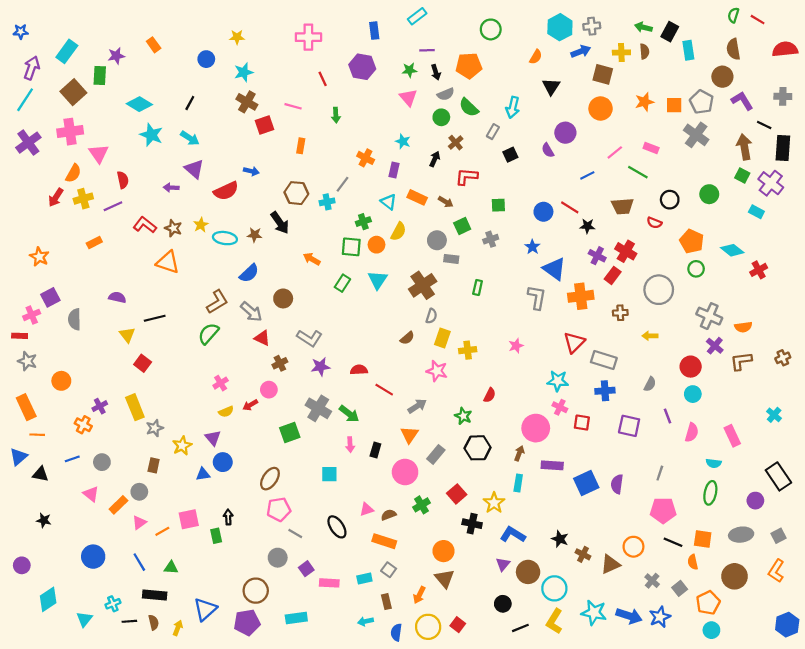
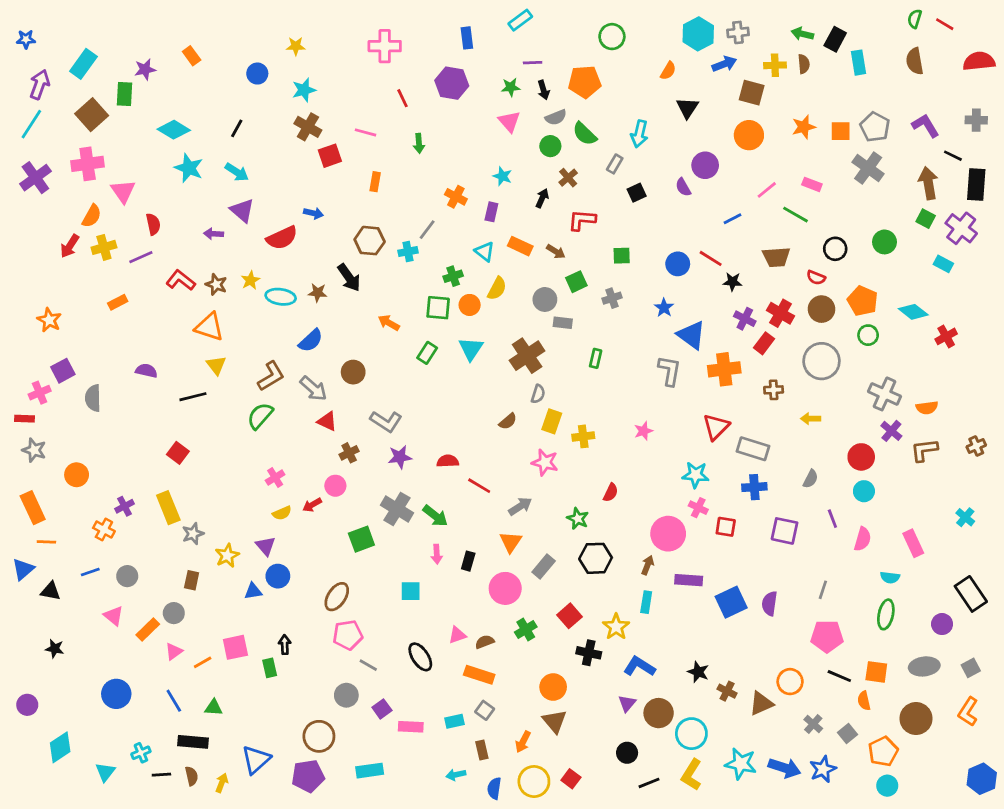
brown circle: (722, 77) -> (822, 309), moved
yellow triangle: (127, 335) -> (216, 365), moved

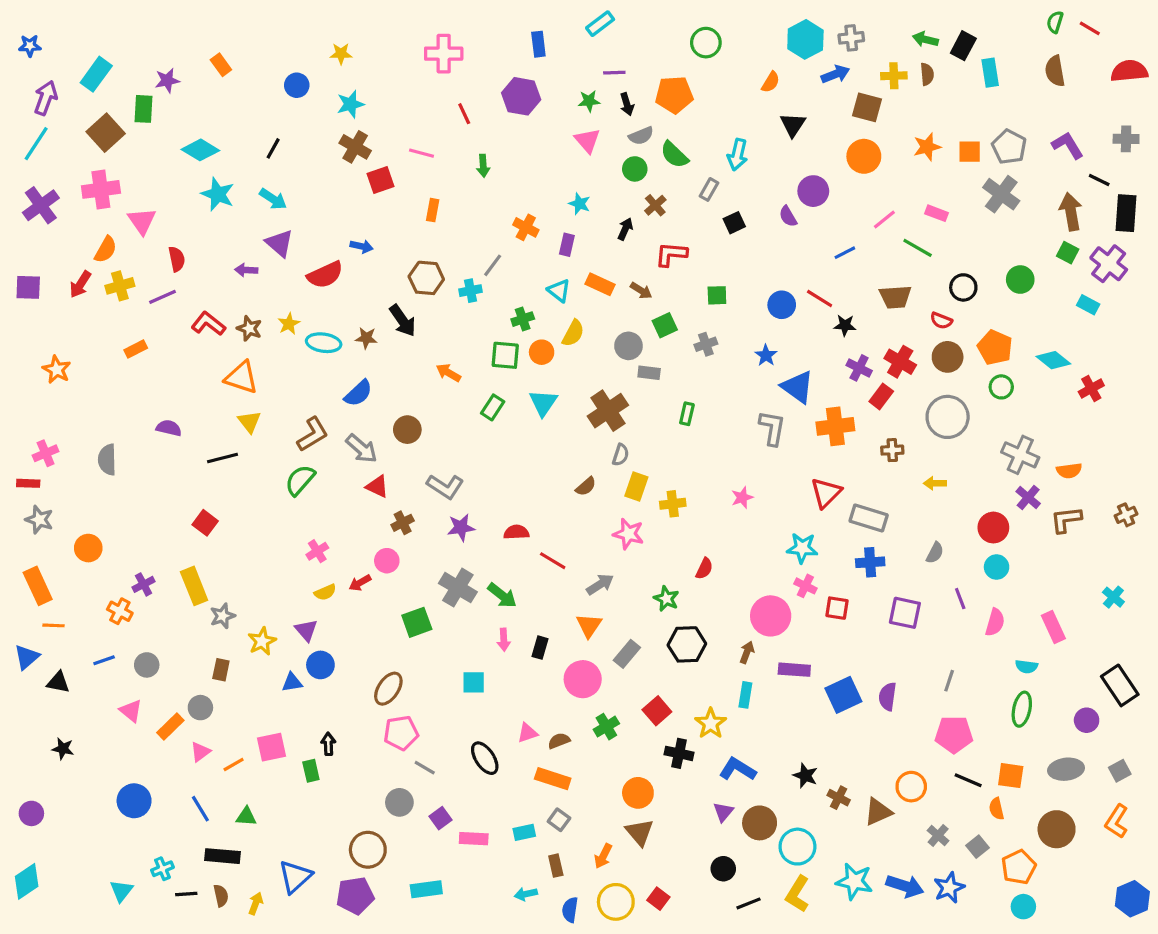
purple square: (63, 371) -> (28, 287), moved, turned 30
cyan diamond: (60, 747) -> (27, 881), moved

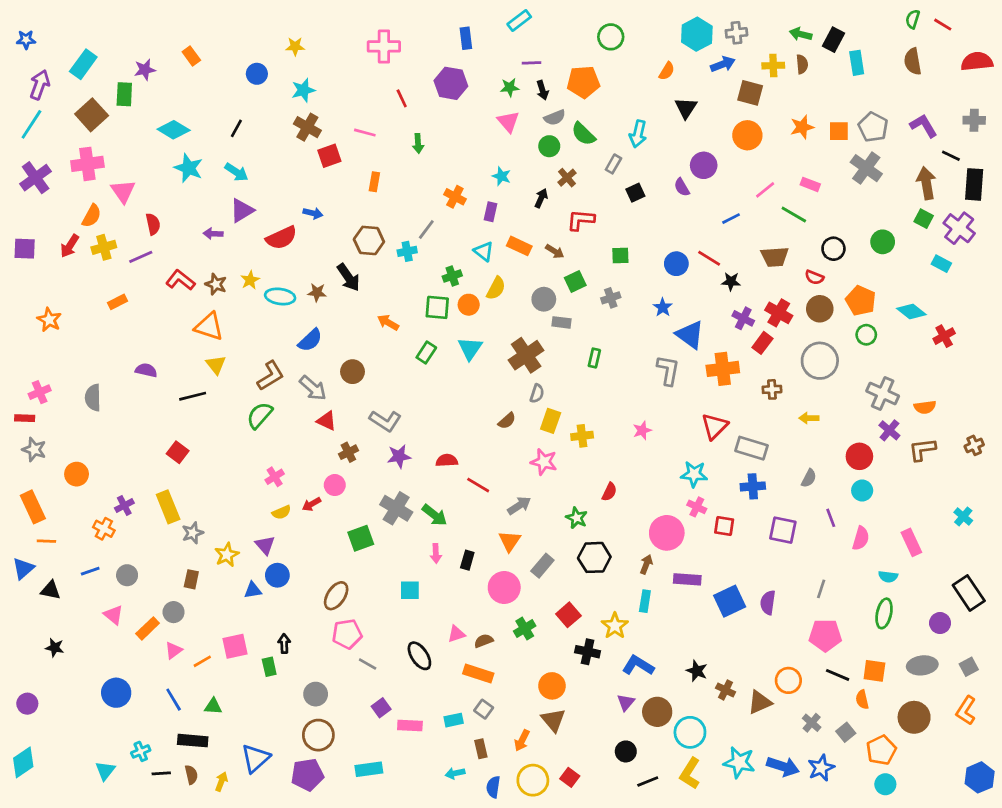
purple triangle: (279, 243) -> (242, 210), turned 48
gray circle: (399, 802) -> (316, 694), moved

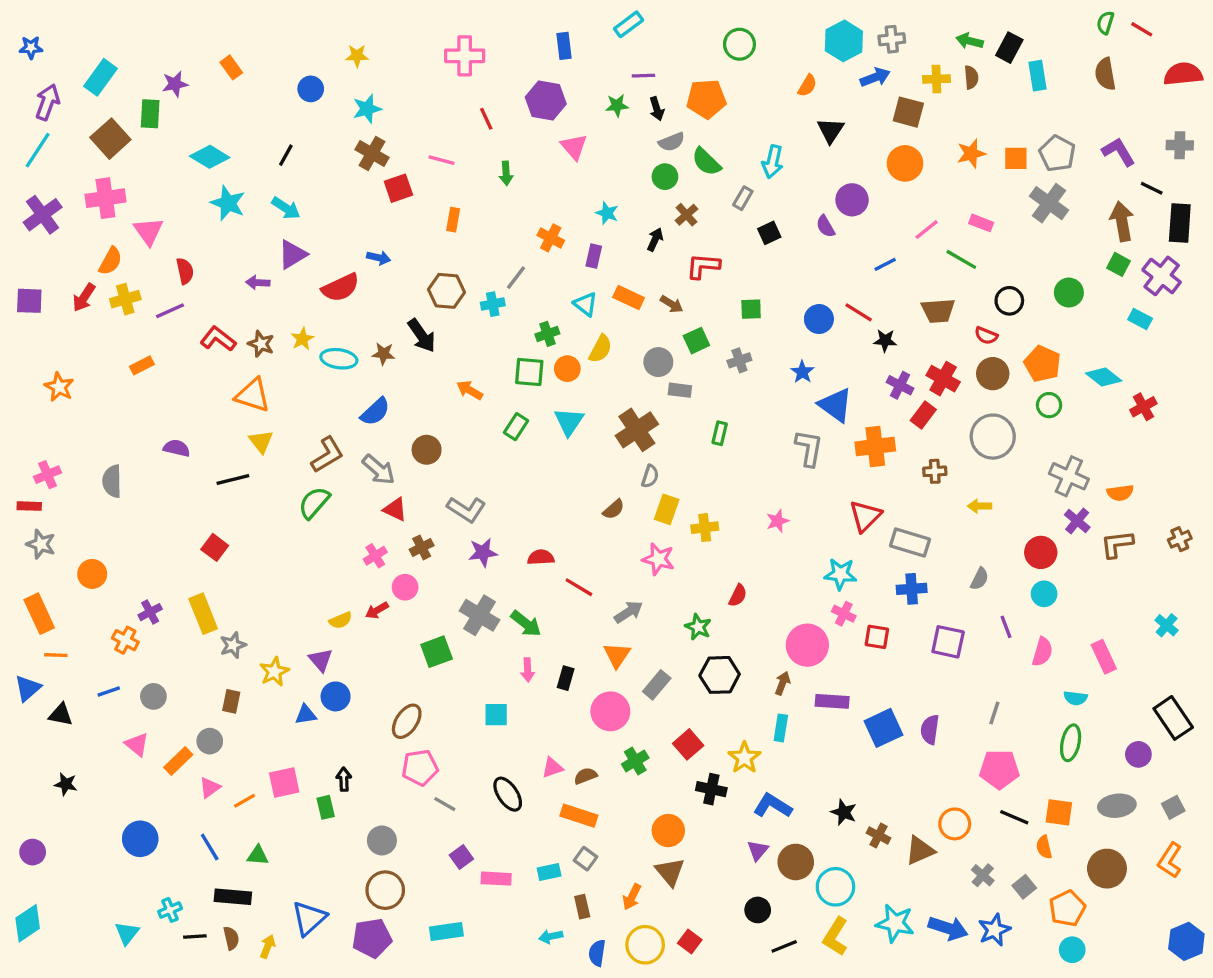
pink triangle: (508, 122) -> (574, 147), moved
pink cross: (275, 477) -> (375, 556), moved

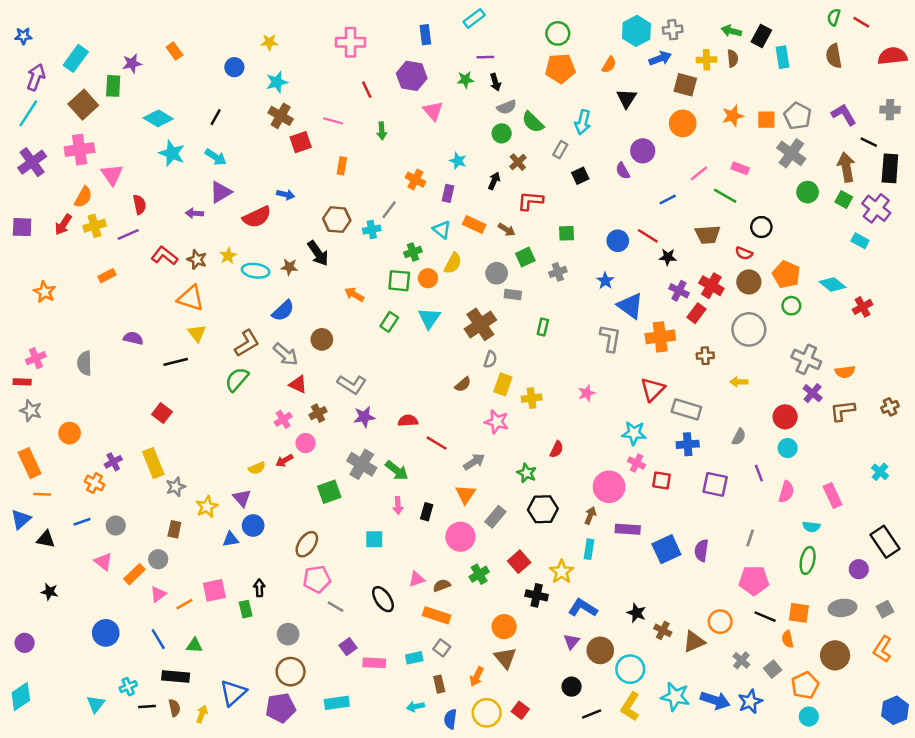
orange pentagon: (706, 99) -> (560, 68), moved
green circle: (1069, 293) -> (808, 192), moved

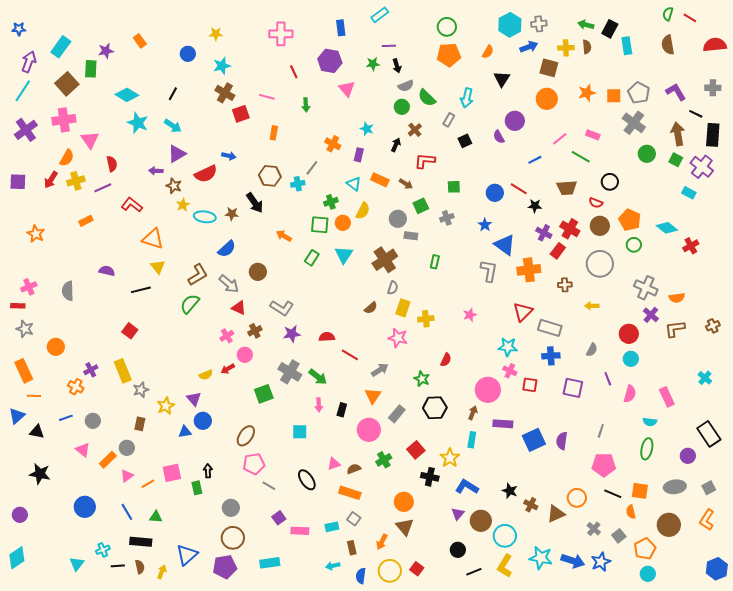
brown star: (197, 259) -> (174, 186), moved
black star: (50, 592) -> (40, 474), size x1.5

